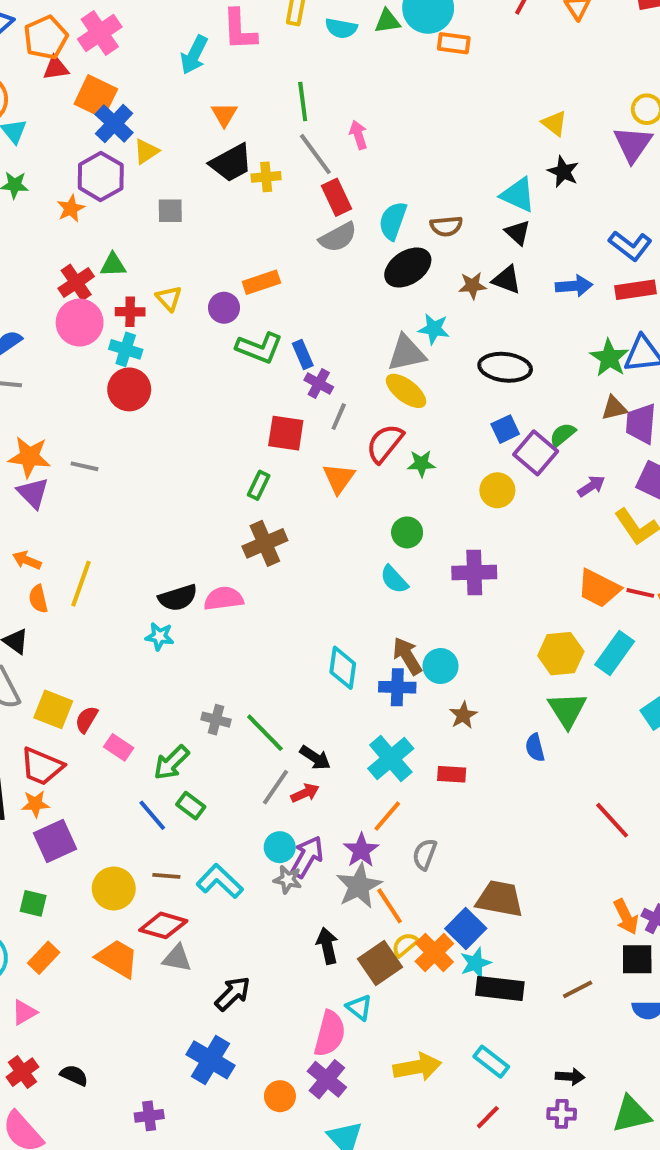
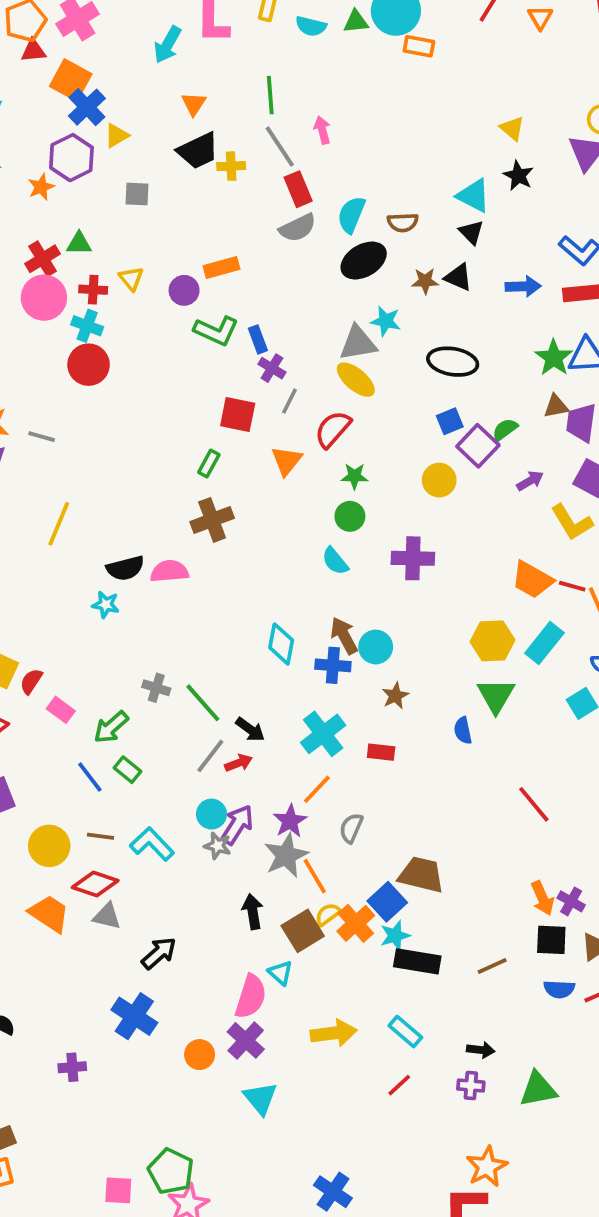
green star: (421, 464) -> (354, 476), moved
yellow line: (81, 584) -> (59, 524), moved

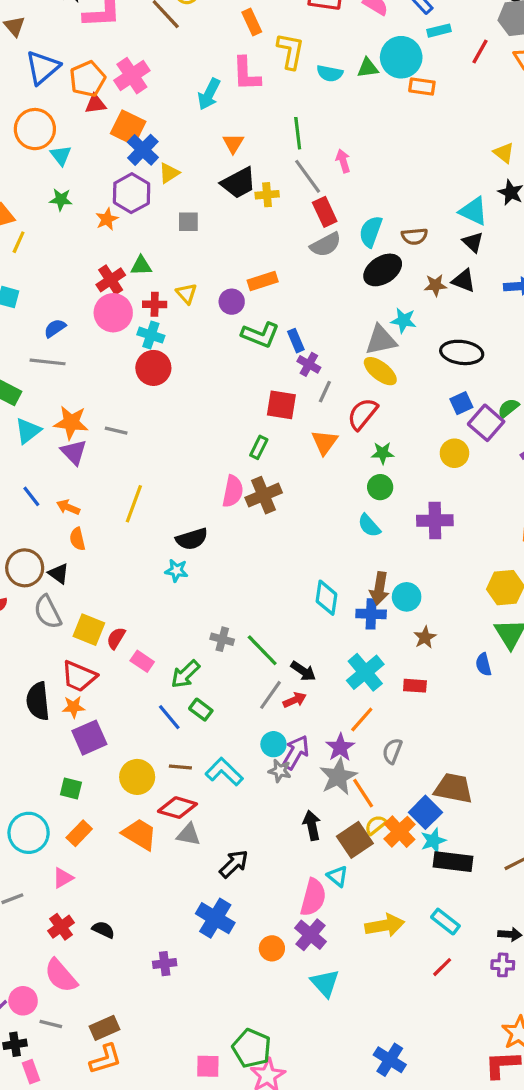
pink semicircle: (169, 571) -> (233, 491), moved, turned 108
brown arrow: (344, 636) -> (379, 588), turned -140

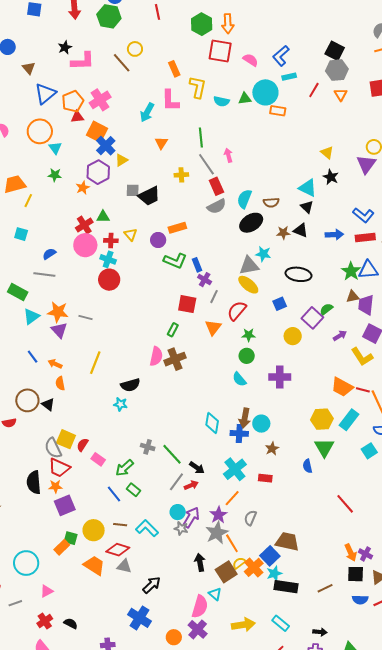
black trapezoid: (239, 183) -> (149, 196), moved
blue square: (461, 403) -> (280, 304), moved
gray semicircle: (48, 612) -> (53, 448), moved
green square: (71, 789) -> (71, 538), moved
orange rectangle: (79, 833) -> (62, 547), moved

